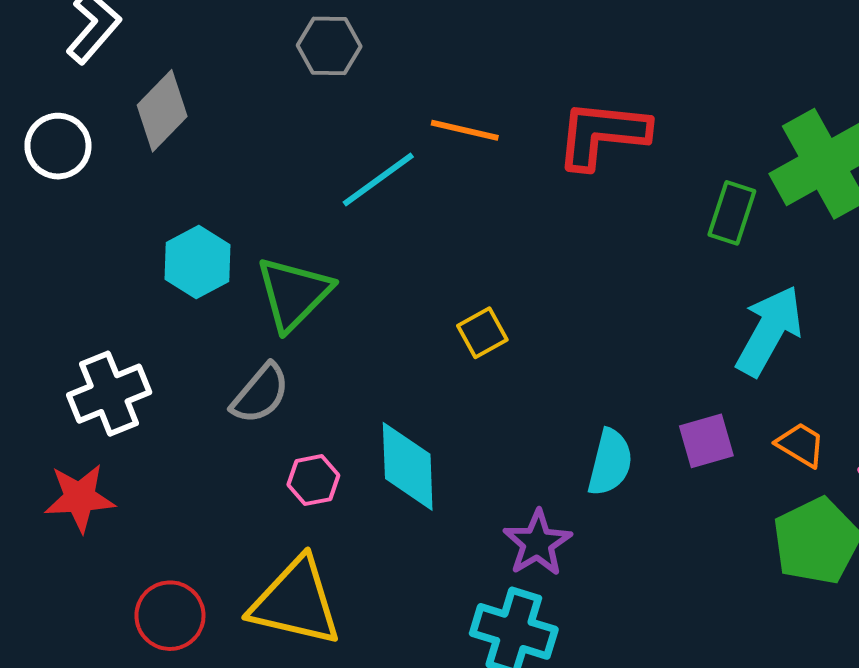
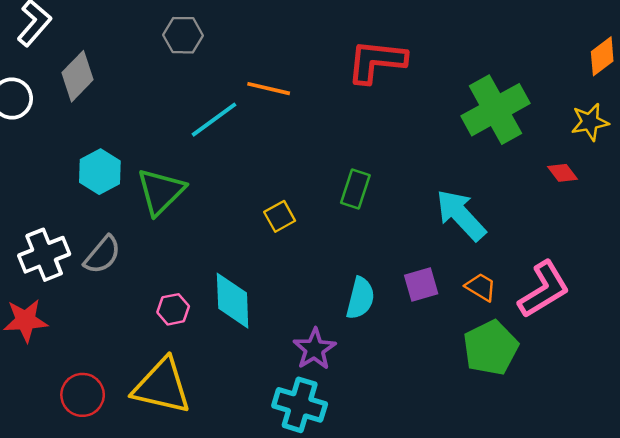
red L-shape: (602, 134) -> (376, 61), moved
green rectangle: (732, 213) -> (355, 189), moved
cyan arrow: (769, 331) -> (461, 215), turned -72
gray semicircle: (260, 394) -> (102, 255), moved

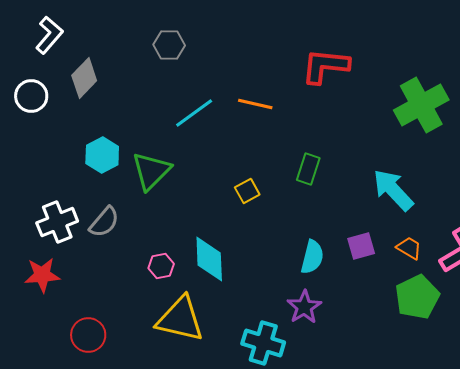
orange line: (269, 89) -> (255, 104), moved
purple star: (314, 349) -> (304, 307), moved
yellow triangle: (162, 386) -> (180, 319), moved

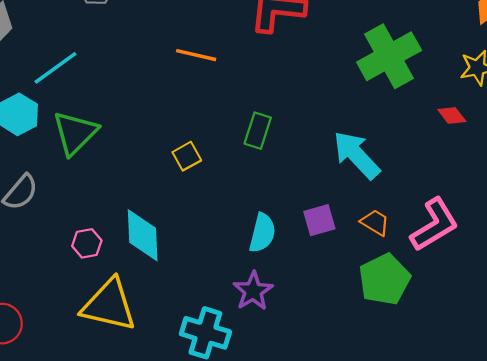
cyan line: (194, 113) -> (55, 68), moved

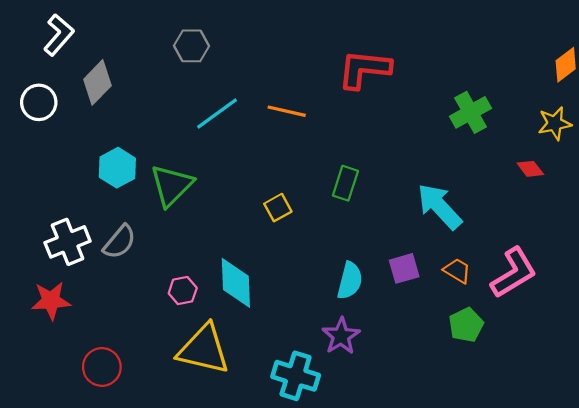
green cross: (389, 56) -> (471, 112), size x0.7
cyan line: (55, 68) -> (217, 113), moved
green pentagon: (384, 279) -> (466, 325), size x0.7

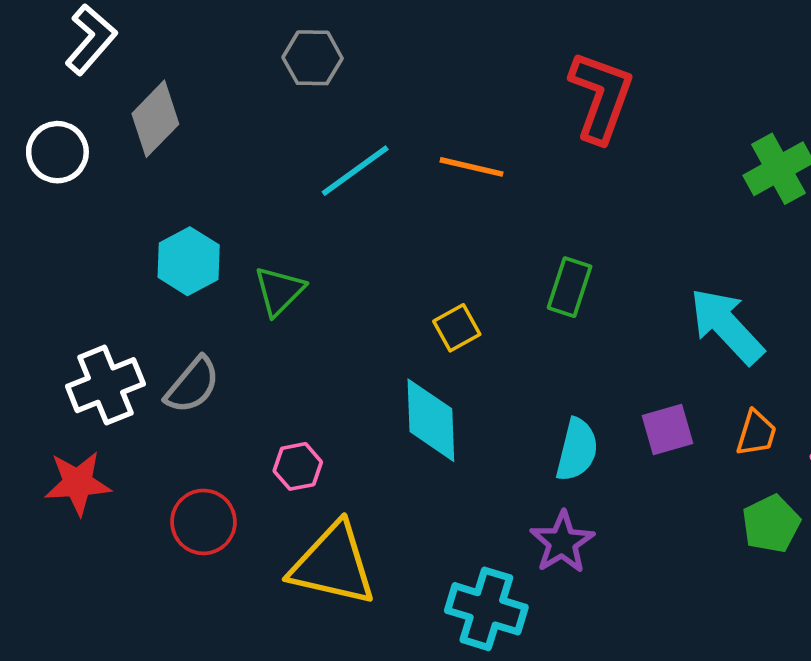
red L-shape: (364, 69) -> (601, 97), turned 104
green triangle: (172, 185) -> (279, 291), size x0.7
orange trapezoid: (457, 271) -> (756, 433), turned 76
cyan diamond: (236, 283) -> (431, 420), moved
red circle: (102, 367) -> (203, 522), moved

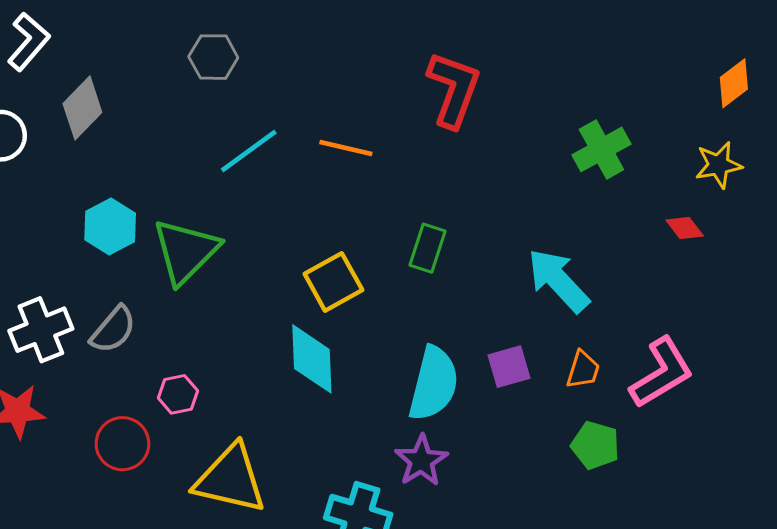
green triangle: (279, 291) -> (186, 251), size x1.6
yellow square: (457, 328) -> (333, 282), size x1.5
cyan semicircle: (577, 450) -> (434, 384), size x1.4
pink hexagon: (298, 466) -> (178, 394), moved
green pentagon: (771, 524) -> (595, 445), turned -30

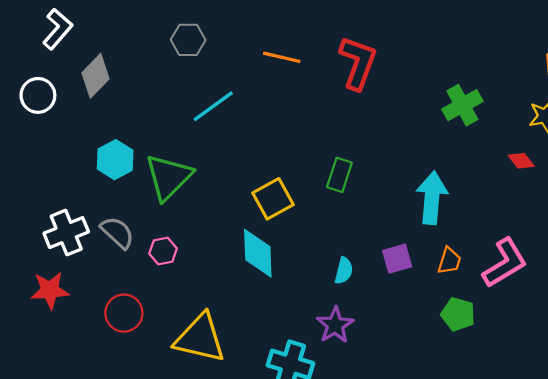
orange line: (346, 148) -> (282, 57), moved
cyan arrow: (558, 280) -> (432, 198), turned 48
gray semicircle: (113, 330) -> (117, 233), turned -87
cyan semicircle: (434, 384) -> (344, 271), size x0.5
pink hexagon: (178, 394) -> (163, 251), moved

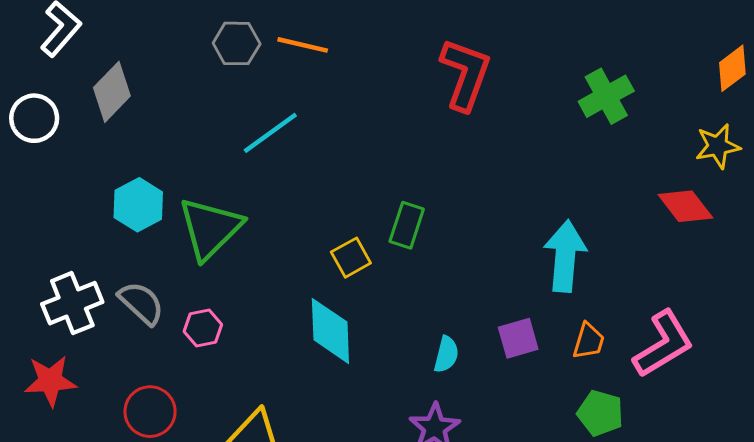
orange line: (282, 57) -> (303, 45), moved
green cross: (462, 105) -> (606, 96), moved
red diamond: (521, 161) -> (685, 206), size x1.5
green rectangle: (339, 175) -> (407, 225), moved
yellow square: (273, 199) -> (351, 258), size x0.7

